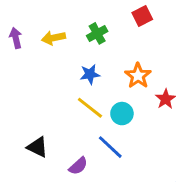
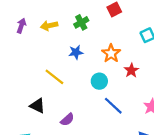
purple arrow: (16, 38) -> (21, 26), turned 32
yellow line: (90, 108) -> (54, 77), moved
blue line: (110, 147) -> (113, 106), moved

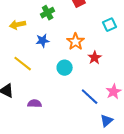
yellow arrow: (49, 26) -> (18, 25), moved
blue line: (113, 106) -> (90, 97), moved
purple semicircle: (67, 120) -> (35, 104), turned -136

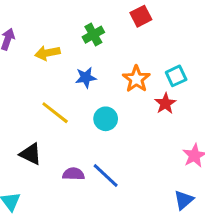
cyan square: (110, 25) -> (176, 76), moved
cyan circle: (65, 68) -> (106, 119), moved
blue line: (90, 97) -> (106, 175), moved

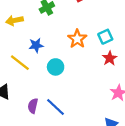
blue star: (86, 77) -> (36, 45), moved
red star: (165, 103) -> (110, 58), moved
purple semicircle: (73, 174) -> (33, 106), turned -80

